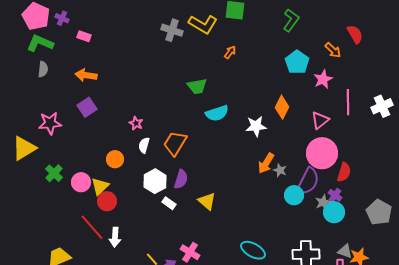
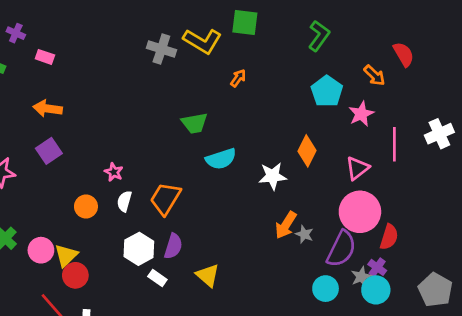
white cross: (382, 106) -> (439, 134), moved
orange circle: (115, 159) -> (86, 207), moved
cyan circle: (294, 195) -> (326, 289), moved

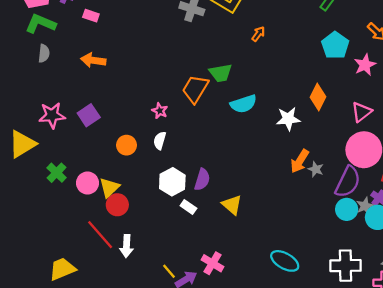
purple square: (49, 151) -> (89, 115), moved
pink star: (114, 172) -> (160, 111), moved
orange trapezoid: (165, 199) -> (195, 89), moved
cyan circle: (326, 289) -> (347, 209), moved

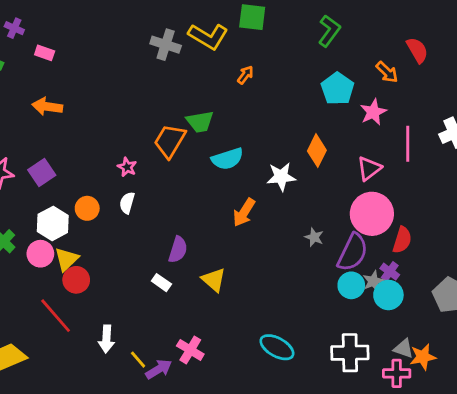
orange arrow: (300, 161) -> (244, 212), moved
white hexagon: (172, 182) -> (53, 223), moved
white arrow: (126, 246) -> (106, 339), moved

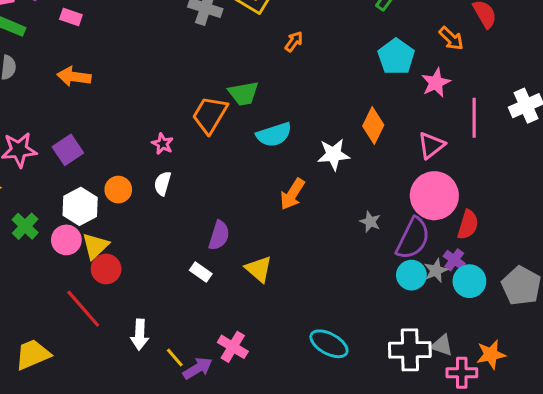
cyan circle: (388, 295) -> (469, 281), moved
gray triangle: (404, 349) -> (442, 345), moved

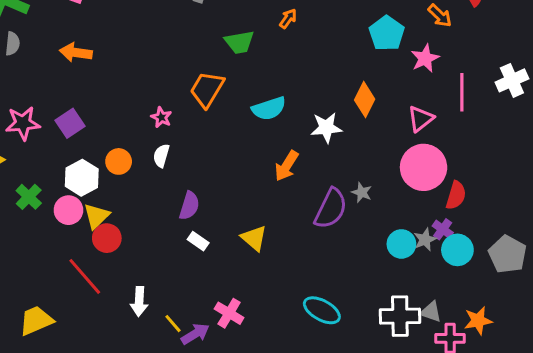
green trapezoid: (243, 93) -> (239, 42), moved
purple semicircle: (219, 235) -> (189, 206), moved
purple semicircle: (413, 238) -> (331, 209), moved

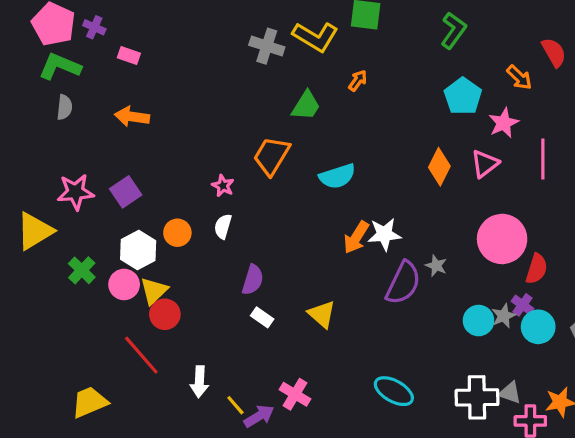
green trapezoid: (239, 42) -> (306, 106), turned -48
pink triangle: (421, 119) -> (485, 164), moved
white star: (326, 128) -> (384, 234), moved

